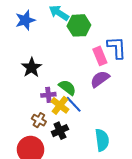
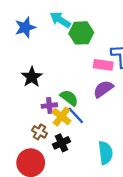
pink rectangle: (100, 56) -> (103, 65), turned -60

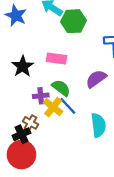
blue star: (25, 27) -> (16, 15), turned -30
pink rectangle: (103, 65) -> (57, 58), moved
black cross: (61, 143) -> (21, 134), moved
cyan semicircle: (105, 153) -> (98, 125), moved

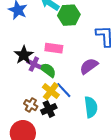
green semicircle: (61, 88) -> (48, 70), moved
purple cross: (41, 96) -> (34, 64), moved, turned 32
black cross: (21, 134) -> (49, 109), moved

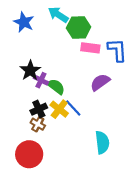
pink rectangle: (54, 48) -> (90, 48), moved
cyan semicircle: (91, 107) -> (102, 142), moved
black cross: (49, 109) -> (39, 109), moved

